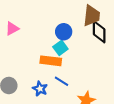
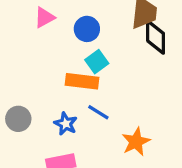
pink triangle: (12, 29) -> (44, 18), moved
blue circle: (64, 32) -> (87, 29), moved

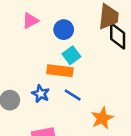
blue star: (66, 124) -> (41, 94), moved

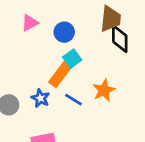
orange rectangle: (60, 71) -> (60, 74), turned -60
orange star: (102, 118) -> (104, 90), moved

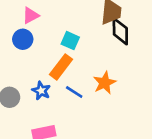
blue circle: (64, 32) -> (23, 39), moved
cyan square: (72, 59) -> (70, 41), moved, turned -30

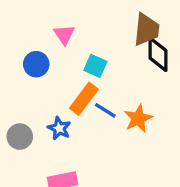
pink triangle: (31, 16) -> (64, 35), moved, turned -36
blue line: (74, 92) -> (105, 110), moved

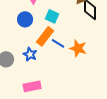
blue circle: (36, 64) -> (25, 19), moved
orange star: (138, 118) -> (78, 48), turned -30

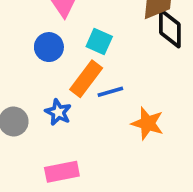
blue line: (58, 43) -> (110, 92), turned -48
orange star: (78, 48) -> (148, 123), moved

